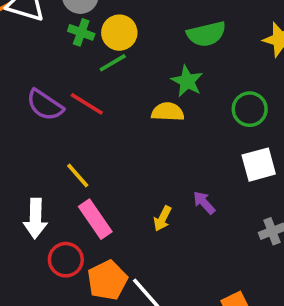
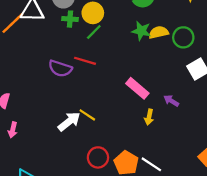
yellow semicircle: (168, 112) -> (159, 32), moved
yellow line: (78, 176) -> (87, 115), moved
white arrow: (35, 219) -> (69, 121), moved, turned -115
pink rectangle: (95, 219) -> (137, 88), moved

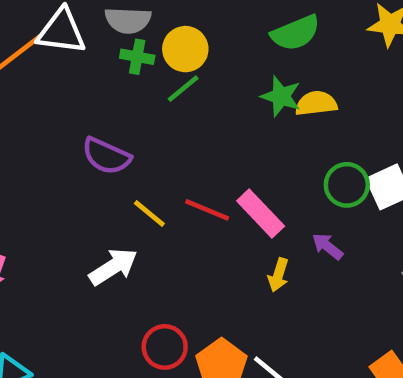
green circle: (183, 37) -> (347, 185), moved
red line: (85, 61) -> (207, 210), moved
yellow line: (87, 115) -> (149, 214), moved

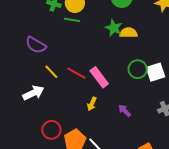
green line: (183, 89) -> (72, 20), turned 42
purple arrow: (327, 246) -> (125, 111), moved
yellow arrow: (278, 275) -> (92, 104), moved

